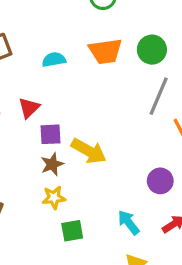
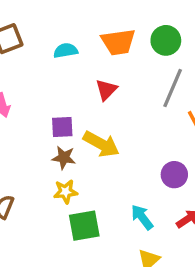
red triangle: (29, 108) -> (106, 90), moved
brown star: (52, 164) -> (64, 158), turned 30
green square: (72, 231) -> (84, 226), size x1.4

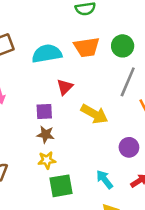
cyan semicircle: (66, 51) -> (47, 54), size x1.6
red triangle: (106, 90) -> (65, 87), moved
yellow arrow: (101, 144) -> (94, 114), moved

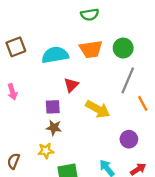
yellow star: (47, 160) -> (46, 151), moved

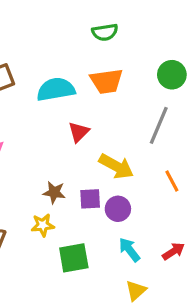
green circle: (123, 48) -> (172, 75), moved
orange line: (143, 103) -> (172, 181), moved
purple square: (53, 107) -> (90, 199), moved
purple circle: (129, 139) -> (118, 209), moved

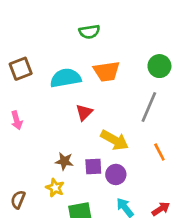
green semicircle: (105, 32) -> (89, 32), moved
yellow star: (43, 225) -> (55, 188), turned 30

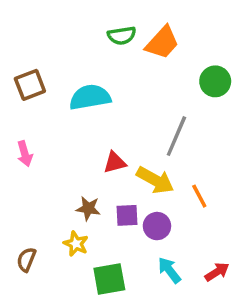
orange trapezoid: (107, 71) -> (162, 43), moved, turned -40
gray line: (149, 107) -> (176, 136), moved
red triangle: (84, 112) -> (115, 163), moved, turned 30
orange line: (159, 152) -> (199, 196), moved

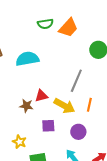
orange line: (199, 196) -> (89, 105), moved, turned 40
brown star: (88, 208) -> (26, 106), moved
purple circle: (157, 226) -> (78, 132), moved

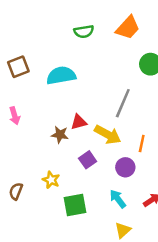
orange trapezoid: (68, 28) -> (128, 28), moved
orange line: (89, 105) -> (142, 143), moved
purple square: (48, 126) -> (88, 160), turned -32

